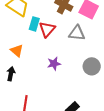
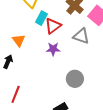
purple star: (54, 64) -> (53, 49), moved
gray circle: (92, 66) -> (75, 79), moved

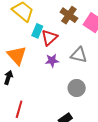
gray triangle: (81, 36) -> (79, 55), moved
orange triangle: (19, 40) -> (17, 55), size x1.5

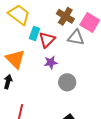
gray triangle: (79, 55) -> (76, 38), moved
gray circle: (77, 88) -> (67, 82), moved

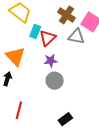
gray circle: (67, 82) -> (55, 81), moved

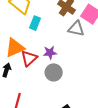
red triangle: (48, 38) -> (29, 58), moved
orange triangle: (15, 56) -> (15, 48), turned 50

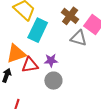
cyan rectangle: (35, 23) -> (38, 30), size x1.6
red triangle: (29, 58) -> (30, 65), turned 30

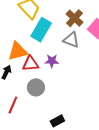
gray triangle: (79, 38) -> (71, 40), moved
gray circle: (53, 81) -> (36, 87), moved

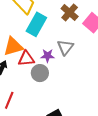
gray triangle: (71, 40) -> (65, 47), moved, turned 48
gray circle: (36, 87) -> (40, 73), moved

